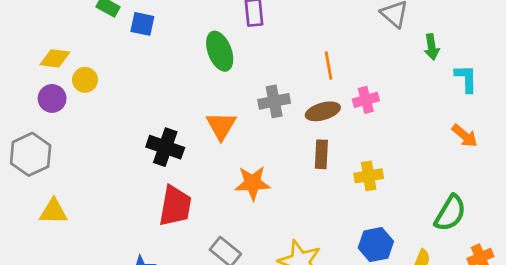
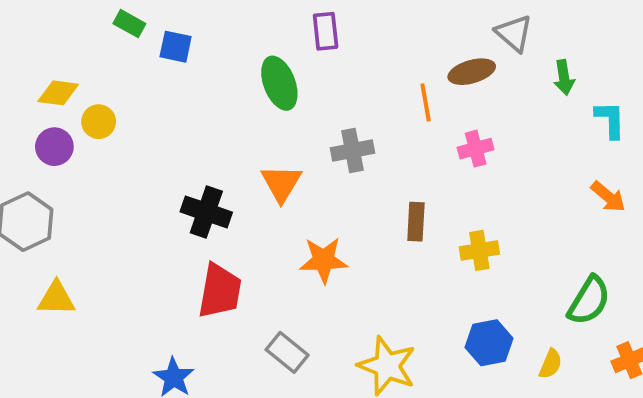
brown ellipse: (323, 111) -> (472, 72), moved

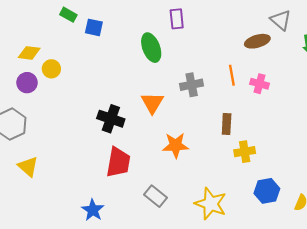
orange line: (426, 102) -> (232, 75), moved
pink cross: (476, 149) -> (259, 84), turned 30
yellow cross: (479, 250) -> (245, 152), moved
yellow triangle: (56, 299) -> (28, 166), turned 40

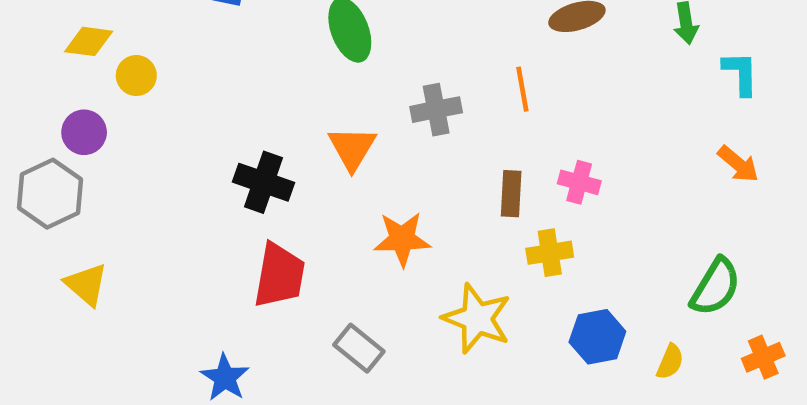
purple circle: (27, 83) -> (84, 132), moved
pink cross: (259, 84) -> (579, 182), moved
yellow star: (211, 204) -> (477, 319), moved

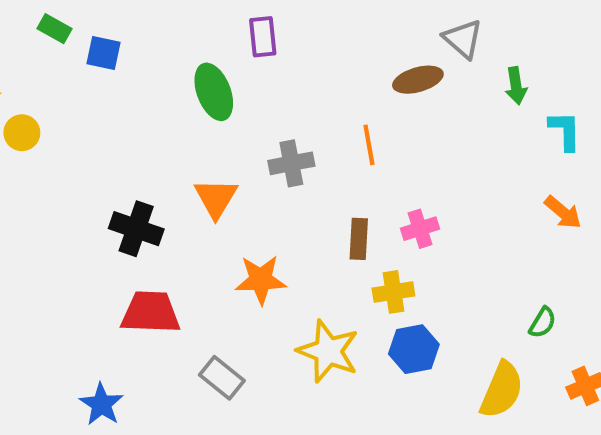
pink cross: (579, 182) -> (420, 229), turned -33
red trapezoid: (279, 275) -> (150, 312), turned -98
green semicircle: (715, 287) -> (543, 323), size x0.6
blue hexagon: (597, 337) -> (414, 349), moved
yellow semicircle: (670, 362) -> (502, 390), size x1.8

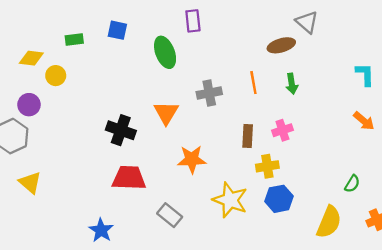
green rectangle: (55, 29) -> (74, 40), moved, turned -36
blue square: (104, 53) -> (117, 30), moved
green arrow: (516, 86) -> (292, 84), moved

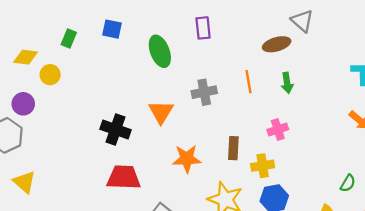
purple rectangle: (193, 21) -> (203, 28), moved
green rectangle: (74, 40) -> (69, 38), turned -60
brown rectangle: (248, 136) -> (233, 148), moved

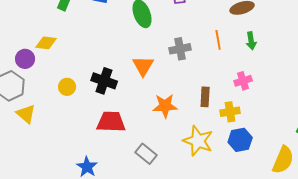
yellow diamond: (26, 57) -> (46, 43), moved
yellow circle: (50, 75) -> (67, 87), moved
yellow triangle: (24, 182) -> (26, 114), moved

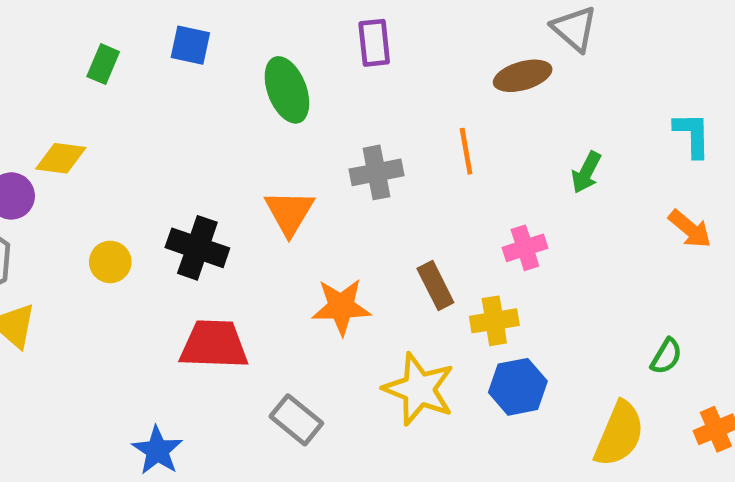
green arrow: (251, 41) -> (586, 172), moved, turned 36
brown rectangle: (205, 97) -> (435, 286), turned -30

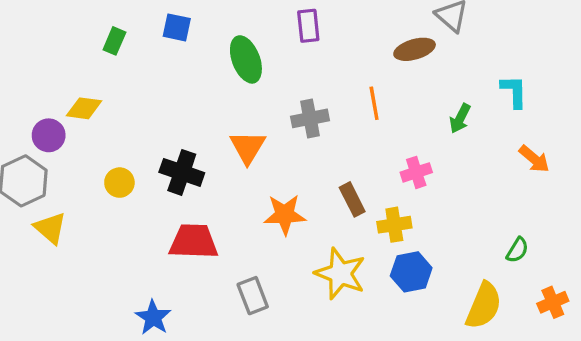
cyan L-shape: (692, 135) -> (514, 91), moved
gray rectangle: (296, 420) -> (253, 296), turned 30

